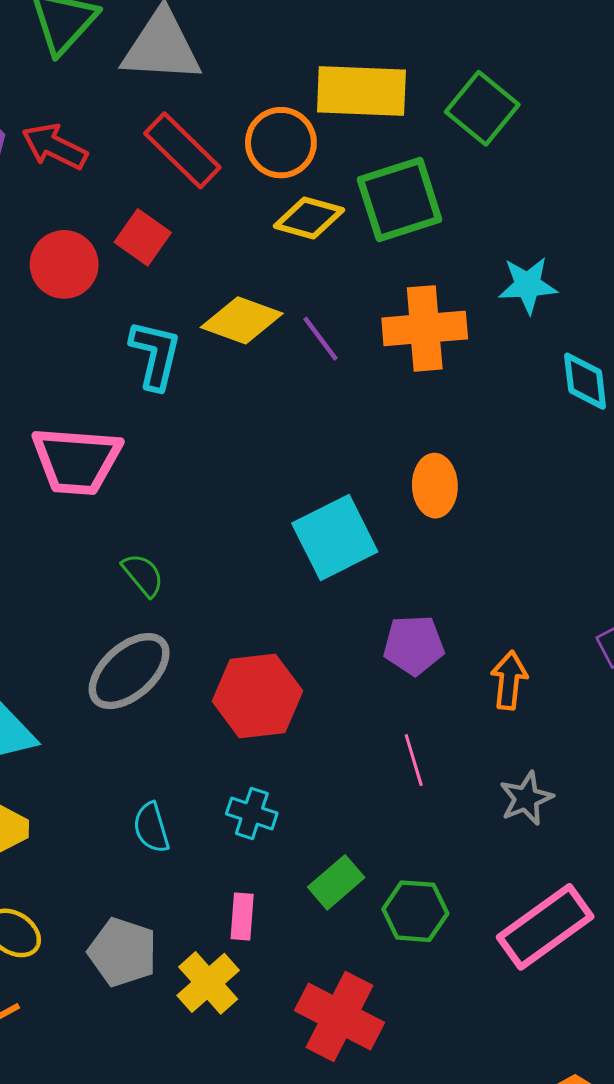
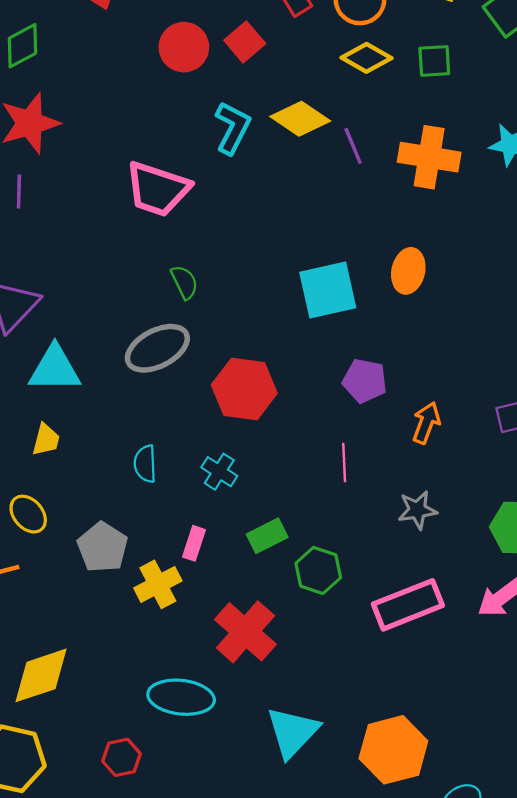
green square: (400, 200) -> (434, 61), size x0.6

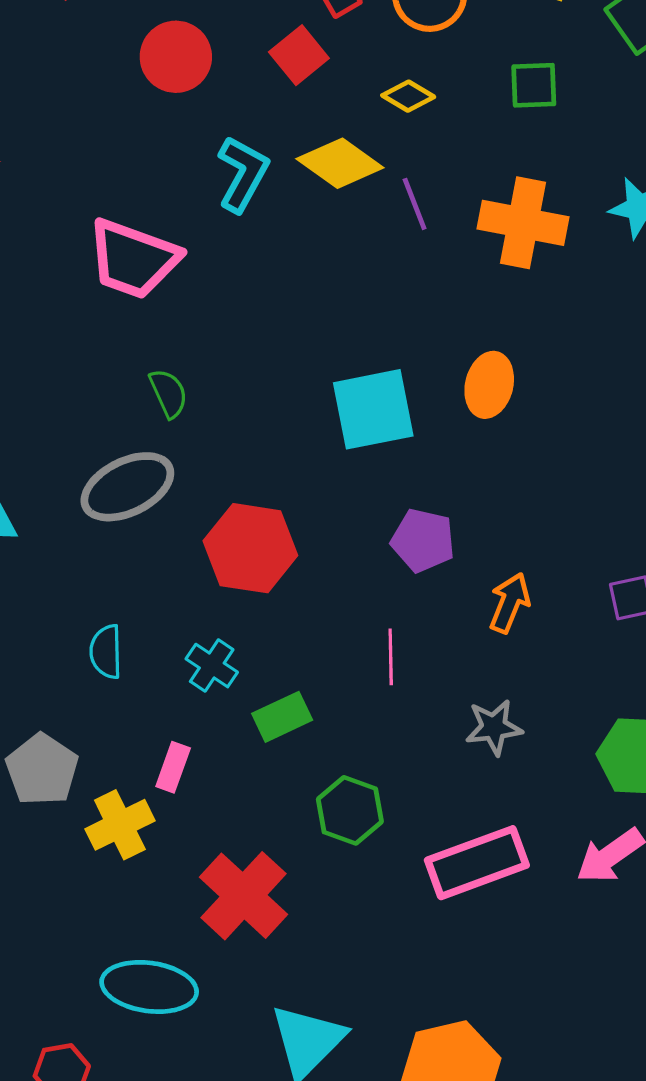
red square: (245, 42) -> (299, 55), moved
yellow diamond: (366, 58) -> (408, 96), moved, size x0.7
green rectangle: (267, 536) -> (282, 717), moved

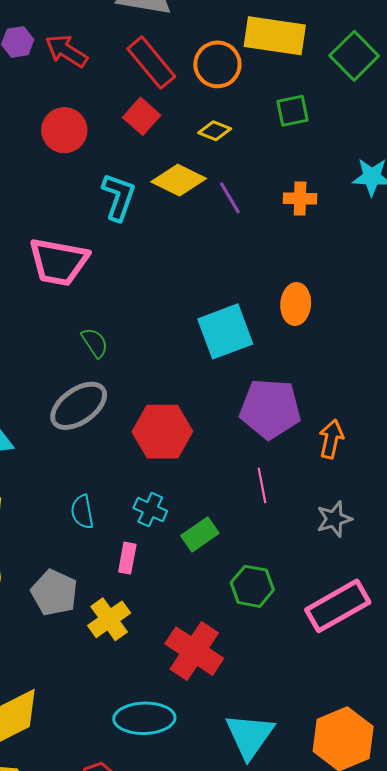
orange cross: (523, 223) -> (300, 199), size x0.6
purple pentagon: (423, 540) -> (270, 409), size x1.5
pink rectangle: (173, 767) -> (127, 558), moved

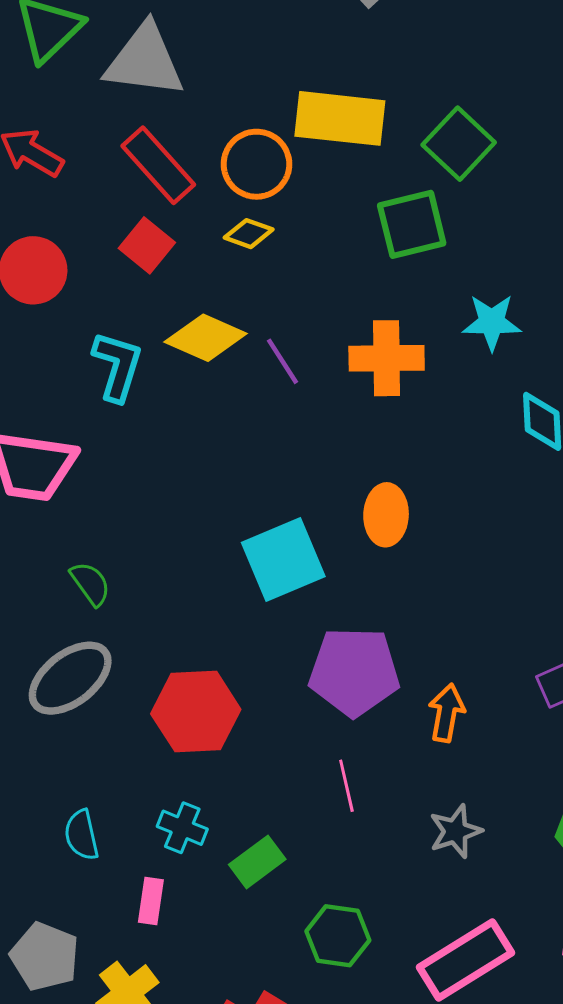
green square: (293, 111) -> (412, 224), moved, size x1.4
yellow diamond: (215, 131) -> (249, 234), moved
orange cross: (300, 199) -> (387, 358), size x1.5

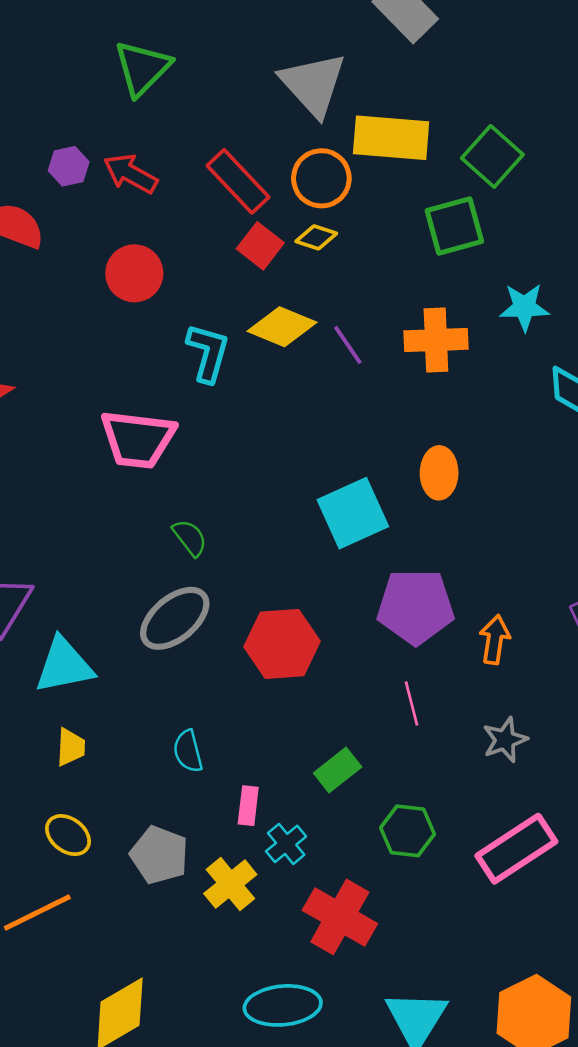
gray triangle: (145, 61) -> (313, 84), moved, turned 42
red square: (147, 245) -> (260, 246), moved
cyan cross: (182, 828) -> (286, 844), moved, turned 30

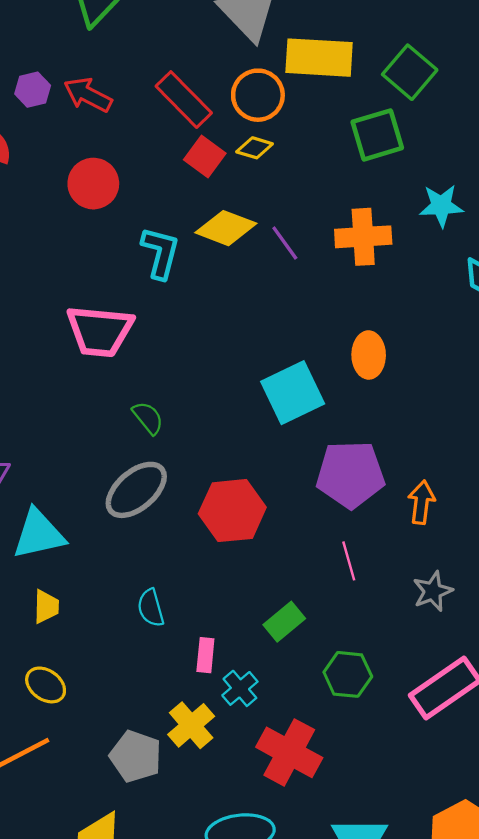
gray pentagon: (159, 855) -> (136, 756), moved

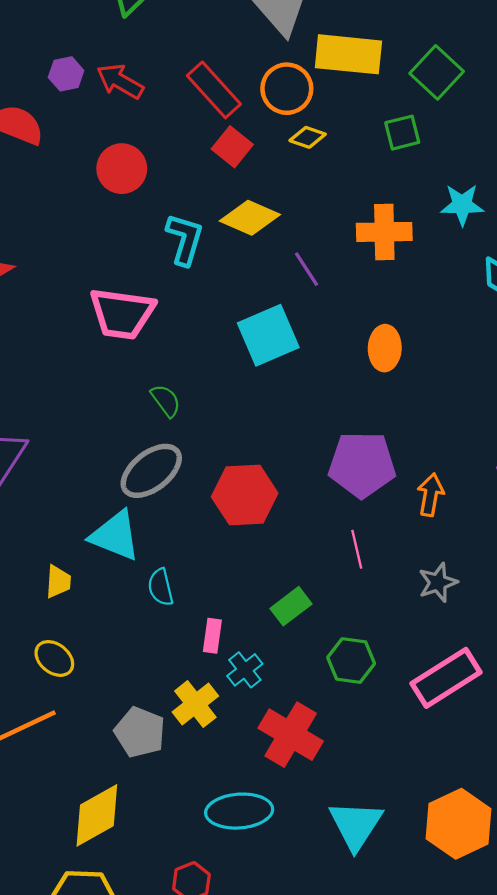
green square: (377, 135) -> (402, 133), size x0.7
yellow diamond: (255, 148) -> (308, 137), moved
purple line: (285, 243) -> (306, 269), moved
cyan square: (293, 393) -> (268, 335), moved
cyan triangle: (39, 534) -> (115, 536), moved, turned 32

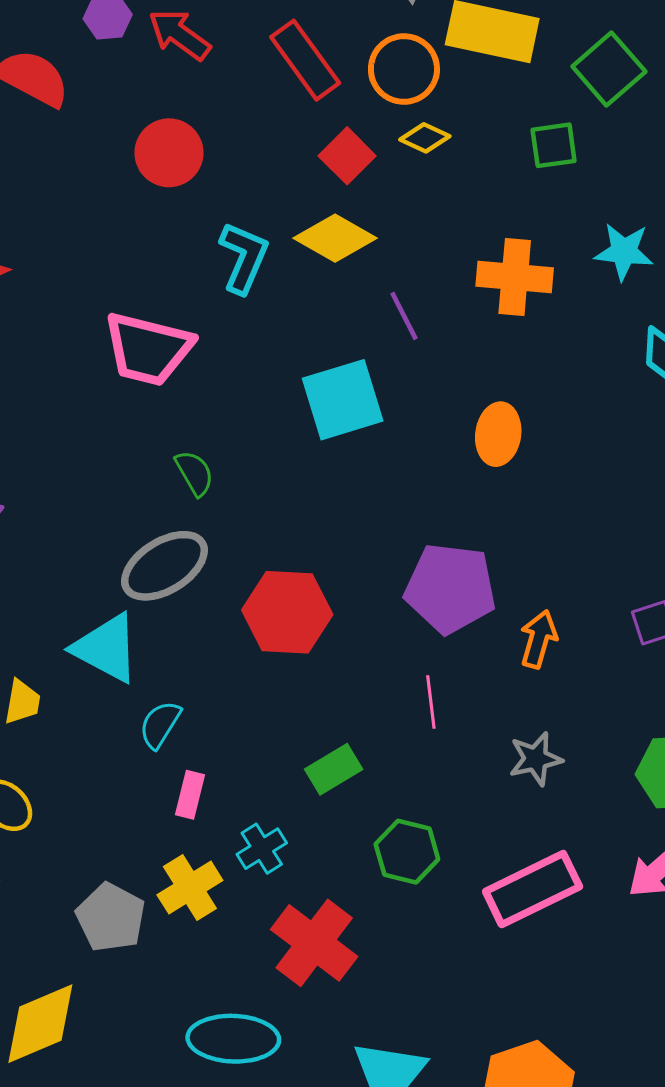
red square: (232, 147) -> (347, 156), moved
cyan semicircle: (161, 587) -> (160, 724), turned 39
pink rectangle: (212, 636) -> (190, 795), moved

